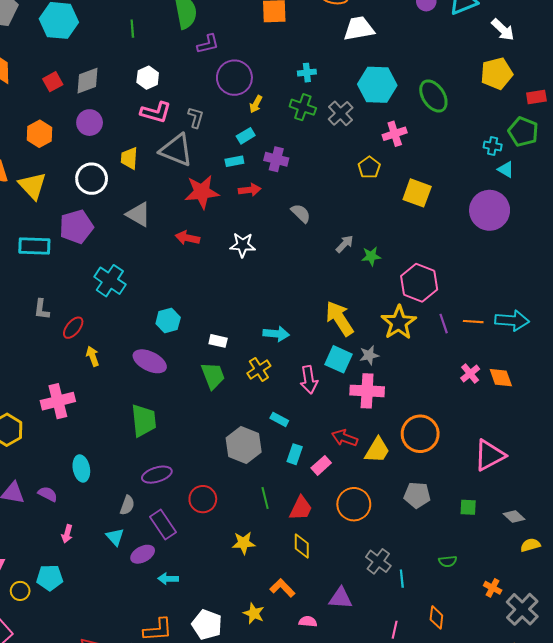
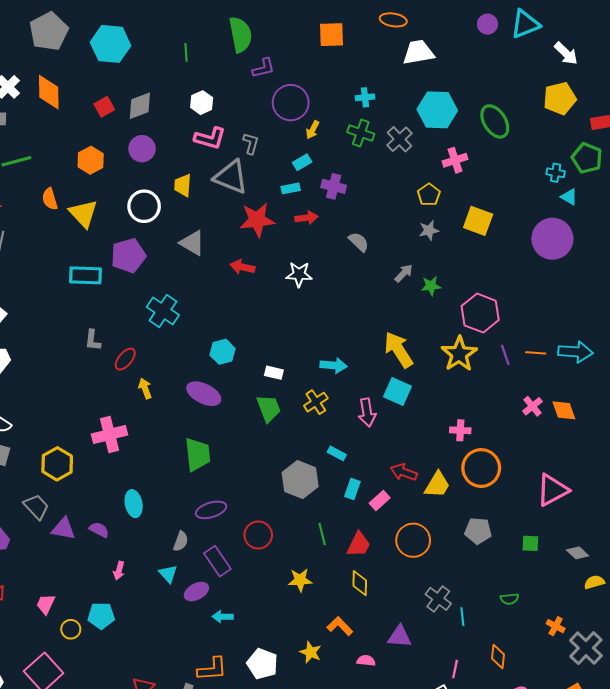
gray star: (369, 355) -> (429, 230), moved
pink cross: (367, 391) -> (460, 430), moved, size x0.6

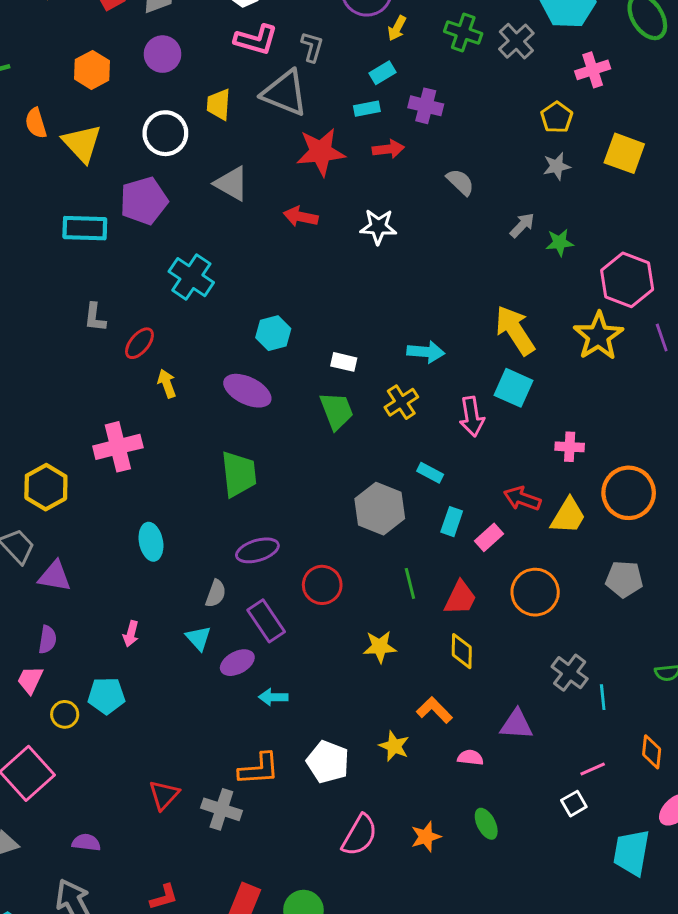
pink cross: (460, 430) -> (570, 447), moved
purple semicircle: (99, 530) -> (47, 640), moved, turned 72
pink line: (455, 669) -> (593, 769), turned 54

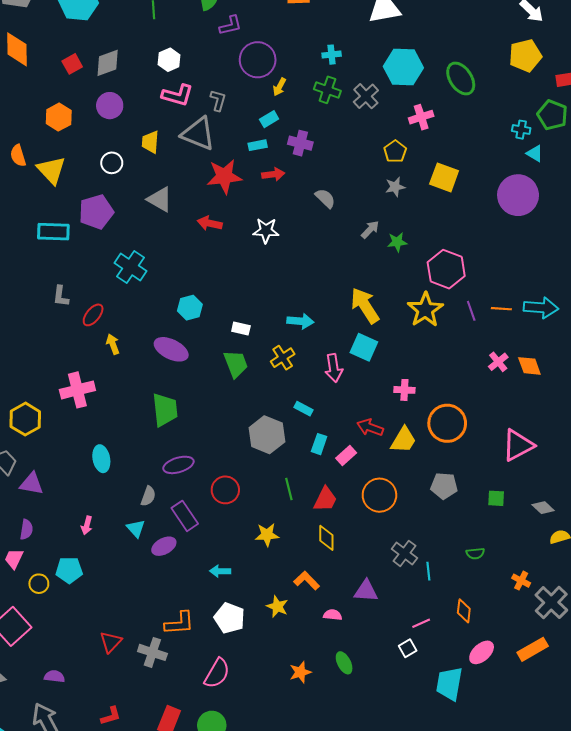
white circle: (165, 133) -> (112, 163), size x0.7
cyan arrow: (273, 697) -> (220, 571), moved
pink semicircle: (360, 835) -> (217, 673), moved

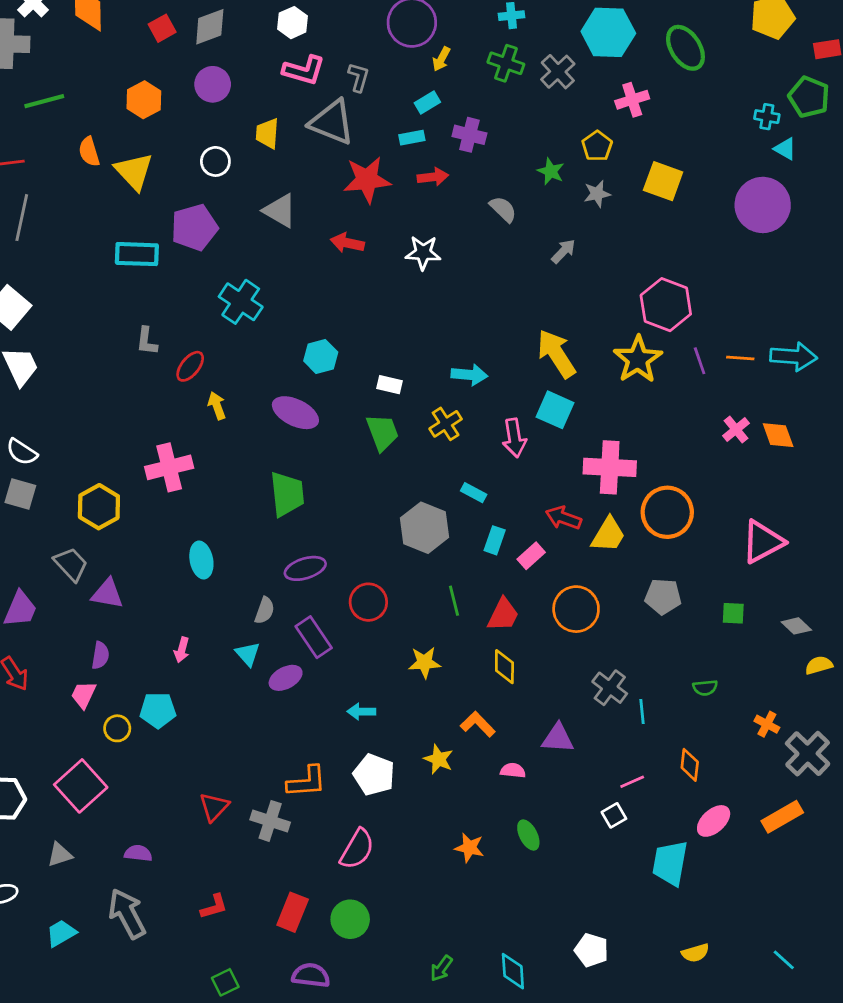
green star: (397, 242) -> (551, 171), moved, turned 30
pink cross: (404, 390) -> (610, 467), size x1.8
orange star: (300, 672) -> (469, 848), turned 30

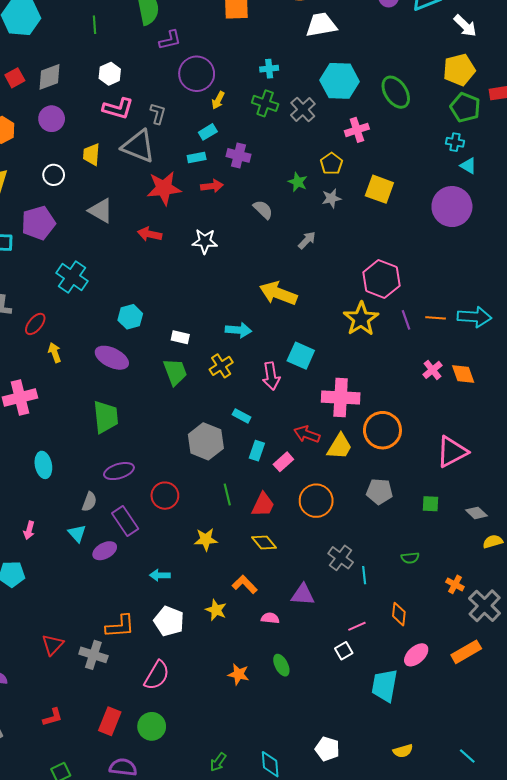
green pentagon: (809, 97) -> (465, 107), moved
yellow arrow: (556, 354) -> (278, 293), moved, turned -36
yellow diamond: (504, 667) -> (264, 543), turned -40

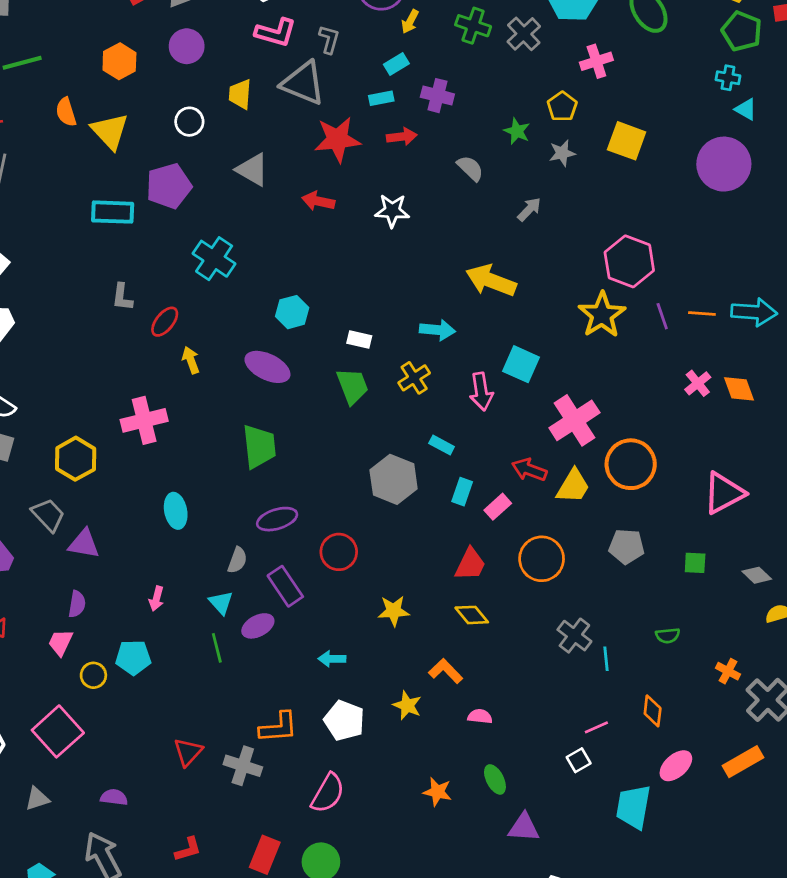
pink cross: (341, 398) -> (574, 420), turned -36
green line: (227, 495) -> (217, 648), moved
purple triangle: (303, 595) -> (524, 827), moved

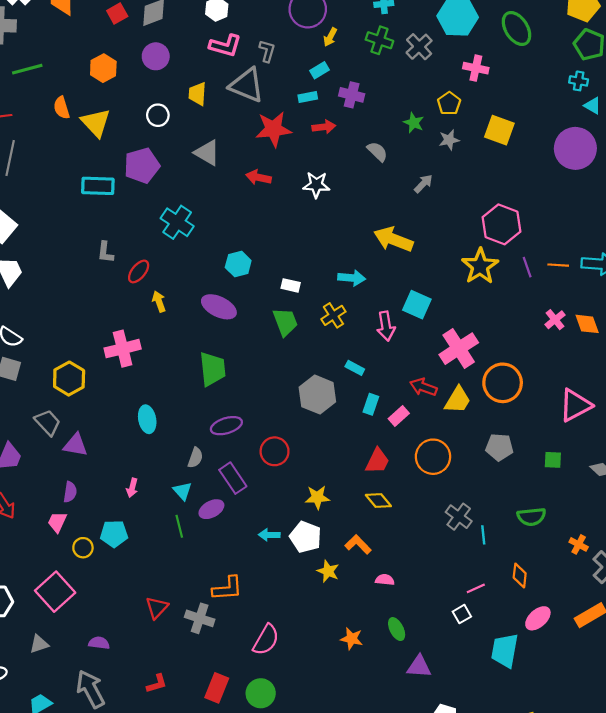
pink cross: (596, 61) -> (476, 68), turned 30
green semicircle: (668, 636) -> (531, 517), size x1.5
white pentagon: (344, 721) -> (306, 537), moved

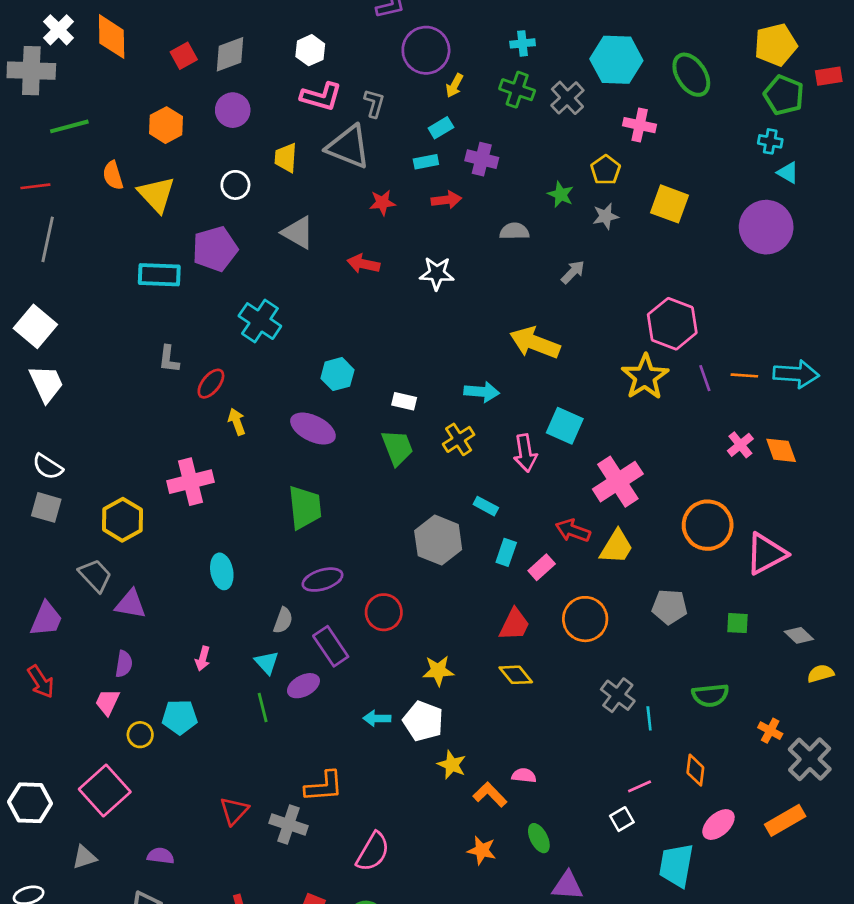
red star: (273, 129) -> (382, 203), size x0.6
gray semicircle: (377, 152) -> (514, 231), turned -45
orange circle: (503, 383) -> (708, 525), moved
orange L-shape: (358, 544) -> (490, 795), moved

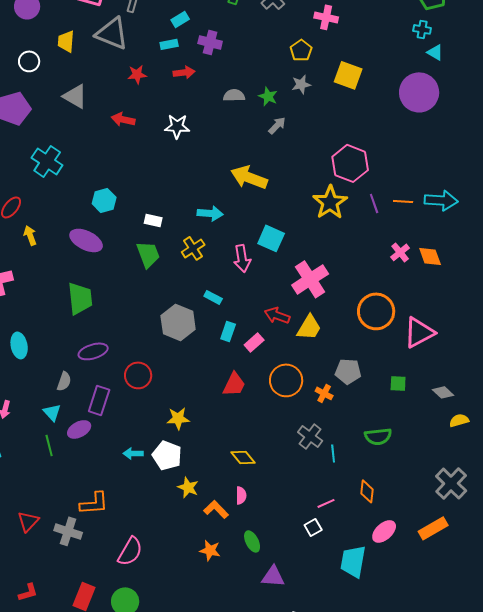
green star: (561, 194) -> (268, 96), moved
purple rectangle: (331, 646) -> (99, 400), turned 52
yellow diamond: (516, 675) -> (243, 457), moved
orange cross: (770, 731) -> (324, 393), moved
pink semicircle: (524, 776) -> (241, 495), turned 84

